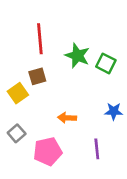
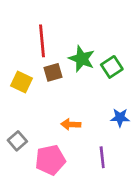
green square: (106, 63) -> (112, 67), turned 30
brown square: (37, 76) -> (53, 72), moved
yellow square: (18, 93) -> (21, 82), moved, turned -30

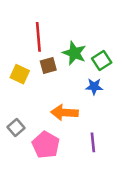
blue star: (120, 118) -> (94, 87), moved
orange arrow: (71, 124) -> (64, 113), size x1.5
pink pentagon: (50, 160) -> (46, 145), turned -30

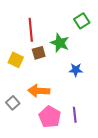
green square: (102, 61) -> (82, 21), moved
orange arrow: (64, 113) -> (39, 91), moved
pink pentagon: (46, 145) -> (50, 117), moved

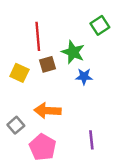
blue star: (76, 70) -> (84, 77), moved
pink pentagon: (50, 117) -> (43, 147), moved

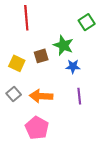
red line: (38, 36) -> (26, 18), moved
gray square: (16, 125) -> (14, 94), moved
purple line: (91, 140) -> (79, 96), moved

